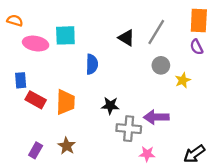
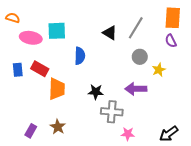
red rectangle: (36, 100) -> (40, 69), moved
purple arrow: (156, 117) -> (136, 89), moved

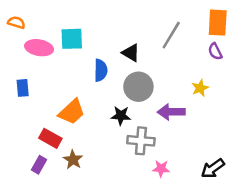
black triangle: (110, 33) -> (131, 53), moved
gray circle: (140, 57) -> (138, 87), moved, size x1.5
red rectangle: (40, 69) -> (50, 138), moved
orange trapezoid: (57, 89) -> (72, 112), turned 45

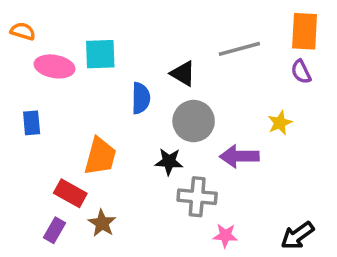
gray line: (171, 35) -> (239, 49), turned 44
orange trapezoid: (72, 112) -> (100, 156), turned -32

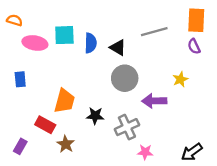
blue semicircle: (141, 98) -> (91, 43), moved
black star: (169, 162) -> (95, 116), moved
gray cross: (197, 197) -> (127, 127), turned -30
purple rectangle: (54, 230) -> (20, 146), moved

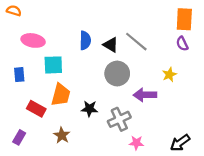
orange semicircle: (14, 20) -> (14, 11), moved
gray line: (154, 32) -> (136, 42), moved, turned 55
cyan square: (64, 35) -> (53, 65), moved
red rectangle: (45, 125) -> (36, 109), moved

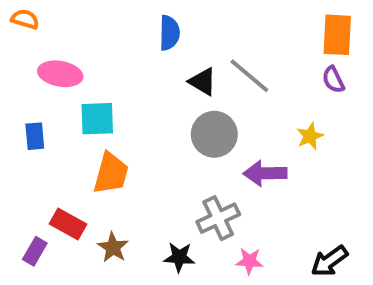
blue semicircle: (85, 40) -> (169, 33), moved
red rectangle: (36, 109) -> (68, 224), moved
black star: (89, 109) -> (179, 257), moved

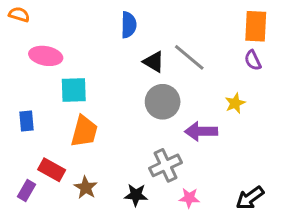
blue rectangle: (35, 136) -> (26, 121), moved

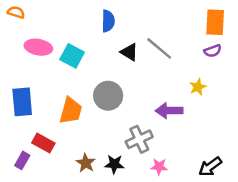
purple semicircle: (253, 60) -> (213, 51), turned -84
cyan square: (74, 90) -> (72, 56), moved, turned 30
gray circle: (163, 102) -> (108, 96), moved
blue rectangle: (26, 121) -> (22, 102), size x1.6
brown star: (86, 188) -> (86, 163), moved

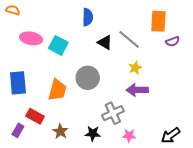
orange rectangle: (215, 22) -> (158, 21), moved
yellow star: (198, 87) -> (135, 68), moved
brown star: (86, 163) -> (60, 131), moved

